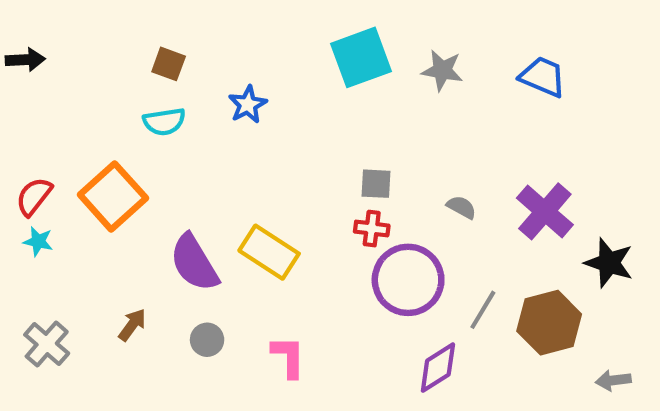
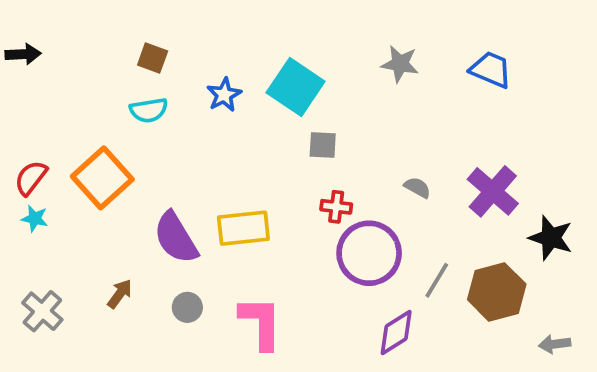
cyan square: (361, 57) -> (296, 87), moved, turned -36
gray square: (376, 184) -> (323, 145), moved
yellow rectangle: (269, 252) -> (243, 228), turned -39
pink L-shape: (288, 357) -> (261, 323), size x1.4

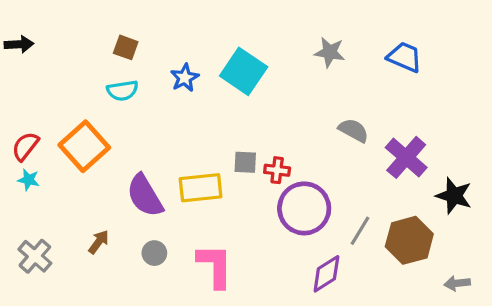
gray square: (323, 145) -> (245, 162), moved
gray semicircle: (417, 188) -> (354, 130), moved, size x1.4

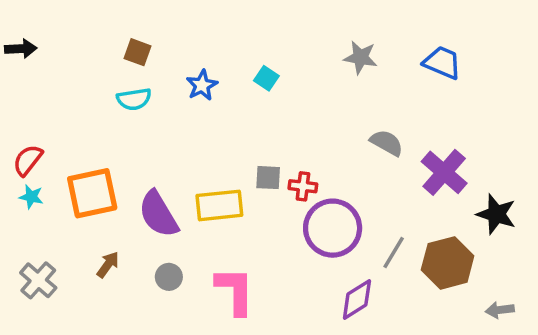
cyan square: (244, 71) -> (266, 78), size x0.5
orange square: (84, 146) -> (92, 193), moved, turned 30

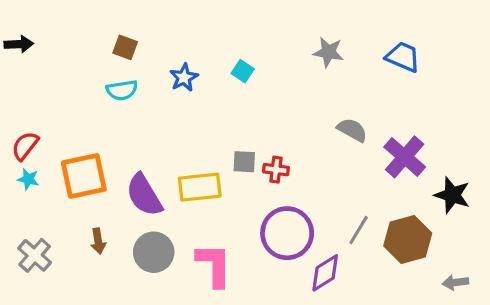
purple circle: (333, 228) -> (287, 233), moved
brown arrow: (108, 265) -> (98, 241), turned 135
gray circle: (169, 277) -> (154, 252), size x1.6

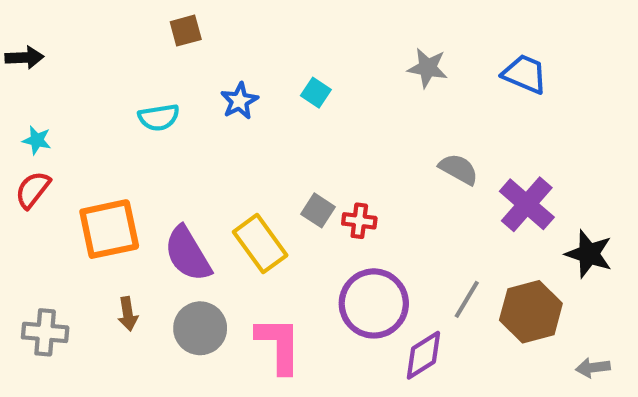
brown square: (125, 47) -> (186, 31), moved, turned -35
gray square: (244, 162) -> (318, 210), turned 30
cyan star: (28, 179) -> (37, 140), moved
yellow rectangle: (200, 187) -> (260, 244), turned 60
gray cross: (35, 255) -> (45, 332), turned -36

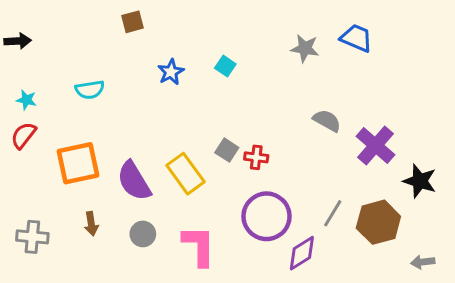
blue trapezoid: (525, 74) -> (356, 38), moved
cyan semicircle: (159, 117) -> (90, 90), moved
gray circle: (200, 328) -> (143, 234), size x0.7

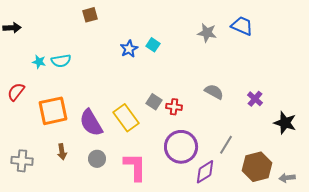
blue star: (171, 72) -> (129, 49), moved
cyan star: (26, 100) -> (39, 62), moved
gray semicircle: (327, 121) -> (214, 92), moved
purple cross: (376, 146) -> (255, 99), size x0.6
brown hexagon: (378, 222) -> (257, 167), moved

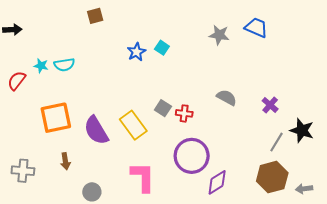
red semicircle: (16, 92) -> (17, 81), moved
gray line: (226, 145) -> (276, 142), moved
gray circle: (97, 159) -> (92, 192), moved

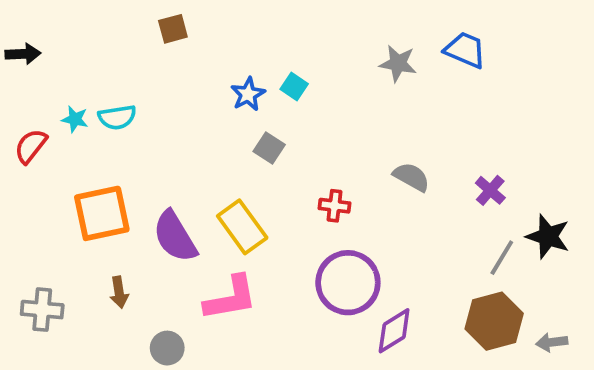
gray square: (163, 108) -> (269, 148), moved
pink L-shape: (143, 177) -> (231, 298), moved, turned 80

